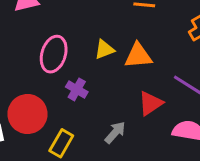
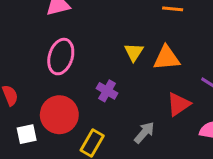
yellow triangle: (104, 49) -> (134, 52), turned -36
pink ellipse: (54, 54) -> (61, 57), moved

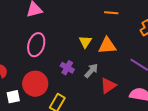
red triangle: (179, 104) -> (108, 86), moved
gray arrow: (144, 133) -> (91, 71), moved

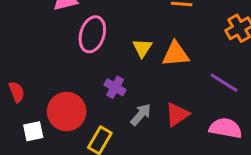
pink ellipse: (36, 45) -> (92, 34), moved
gray arrow: (91, 71) -> (141, 115), moved

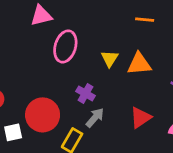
gray arrow: (141, 115) -> (95, 118), moved

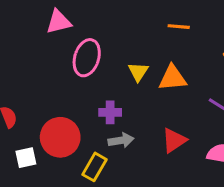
purple cross: (85, 93) -> (110, 112), turned -30
gray arrow: (95, 118) -> (121, 140), turned 40

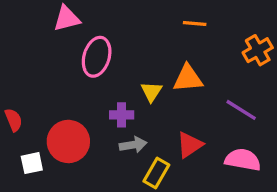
yellow triangle: (138, 72) -> (151, 92), moved
yellow rectangle: (94, 167) -> (156, 173), moved

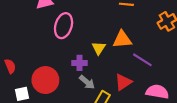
purple line: (241, 110) -> (142, 60), moved
gray arrow: (133, 145) -> (87, 82), turned 49

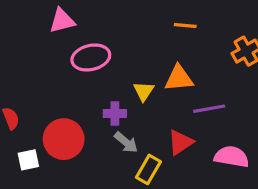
pink ellipse: (64, 26) -> (91, 57), turned 60
purple line: (142, 60) -> (209, 109), turned -42

